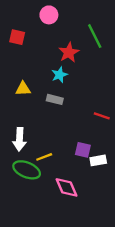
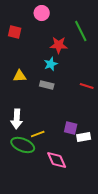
red star: (69, 52) -> (59, 45), turned 30
red line: (102, 116) -> (87, 86), moved

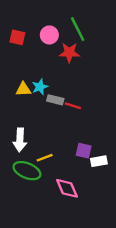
pink circle: (42, 13) -> (49, 35), moved
green line: (81, 31) -> (78, 29), moved
cyan star: (51, 64) -> (40, 87), moved
red line: (87, 86) -> (73, 106), moved

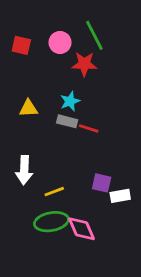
cyan star: (40, 87) -> (70, 101), moved
green ellipse: (27, 171) -> (51, 222), moved, turned -32

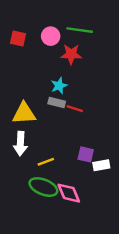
green line: (94, 35) -> (80, 30), turned -55
yellow triangle: (28, 108) -> (24, 113), moved, size x1.5
green ellipse: (51, 222) -> (43, 187), turned 32

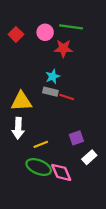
red square: (18, 39) -> (16, 34), turned 32
purple square: (86, 154) -> (76, 138), turned -32
white rectangle: (101, 165) -> (89, 157), moved, turned -32

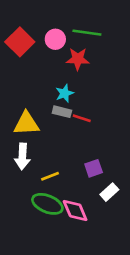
red square: (16, 34) -> (20, 42), size x1.5

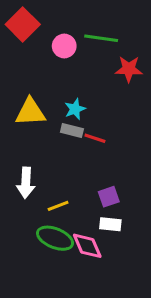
red square: (20, 42) -> (23, 24), moved
red star: (78, 59) -> (129, 69), moved
yellow triangle: (26, 124) -> (30, 112), moved
white rectangle: (109, 192) -> (110, 224), moved, turned 48

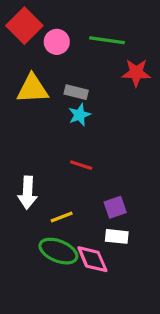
pink circle: (64, 46) -> (57, 42), moved
yellow triangle: (30, 112) -> (32, 89), moved
gray rectangle: (72, 131) -> (76, 92), moved
red line: (95, 138) -> (81, 165), moved

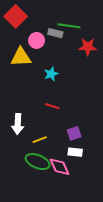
pink circle: (57, 42) -> (37, 40), moved
gray rectangle: (76, 92) -> (55, 33), moved

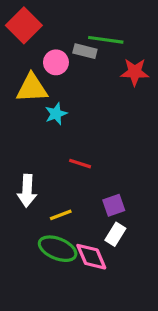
cyan star: (51, 74) -> (56, 114), moved
white rectangle: (75, 152) -> (115, 234), turned -64

